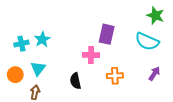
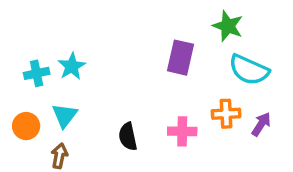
green star: (155, 16) -> (228, 26), moved
pink cross: (91, 55) -> (182, 131), moved
orange cross: (115, 76) -> (226, 114), moved

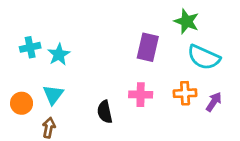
cyan cross: (37, 73) -> (30, 47), moved
pink cross: (182, 131) -> (141, 95), moved

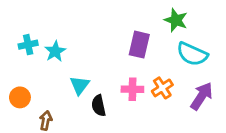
orange cross: (185, 93) -> (162, 88), moved, turned -30
cyan triangle: (53, 95) -> (80, 85), moved
purple arrow: (214, 102) -> (202, 96), size x1.5

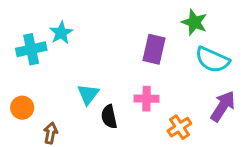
cyan cross: (28, 45) -> (31, 49), size x1.4
cyan star: (55, 51) -> (61, 33), moved
orange cross: (162, 88) -> (179, 127), moved

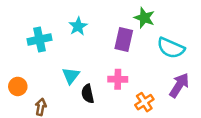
green star: (194, 22) -> (144, 18), moved
cyan star: (61, 33) -> (78, 26), moved
cyan cross: (31, 49) -> (39, 39), moved

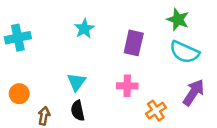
green star: (144, 18) -> (178, 20), moved
cyan cross: (39, 39) -> (18, 38), moved
black semicircle: (88, 94) -> (78, 111), moved

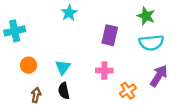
cyan star: (84, 29) -> (69, 13), moved
cyan semicircle: (184, 52) -> (151, 43), turned -30
orange circle: (19, 94) -> (29, 65), moved

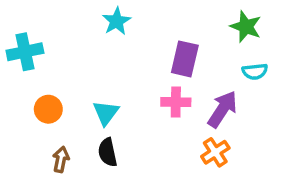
cyan semicircle: (151, 43) -> (255, 71), size x0.6
pink cross: (104, 70) -> (176, 102), moved
purple arrow: (159, 76) -> (222, 109), moved

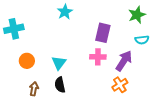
green star: (246, 27) -> (137, 15), turned 30

